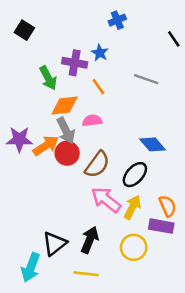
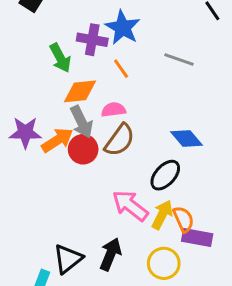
blue star: (100, 53) -> (123, 28), size x1.6
brown semicircle: (97, 164) -> (120, 140), moved
orange semicircle: (168, 206) -> (183, 219), moved

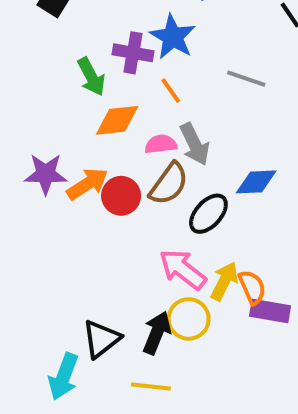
gray arrow: (82, 122) -> (195, 144), moved
blue diamond: (187, 139) -> (256, 182), turned -52
black ellipse: (165, 175) -> (208, 214), moved
yellow circle: (164, 263) -> (189, 319), moved

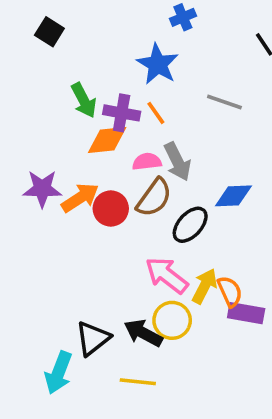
purple cross: (133, 53) -> (122, 113), moved
black arrow: (157, 333) -> (143, 333), turned -84

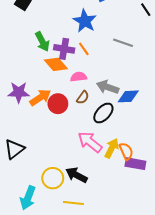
orange diamond: (107, 140) -> (56, 64), turned 55
gray arrow: (178, 162) -> (108, 87), moved, turned 135
brown semicircle: (154, 198) -> (83, 97), size x0.6
yellow circle: (172, 320) -> (53, 178), moved
black triangle: (93, 338) -> (14, 149), moved

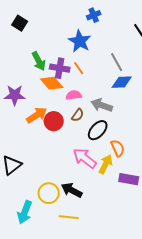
gray line: (123, 43) -> (117, 62), turned 42
purple star: (19, 92) -> (15, 95), moved
blue diamond: (128, 96) -> (122, 82), moved
orange semicircle: (126, 151) -> (118, 148), moved

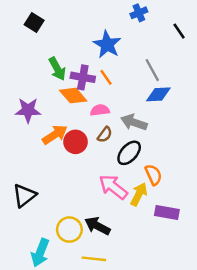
blue cross: (94, 15) -> (139, 13), moved

